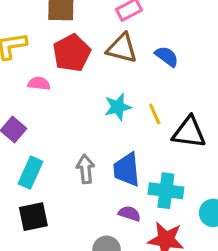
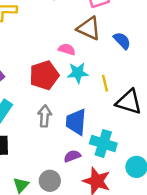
red pentagon: (72, 53) -> (44, 75), moved
pink semicircle: (39, 84) -> (67, 49), moved
purple semicircle: (129, 214) -> (72, 156), turned -49

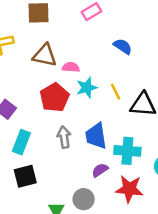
brown triangle: (89, 28) -> (45, 55), moved

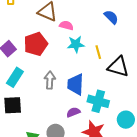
red pentagon: (54, 97) -> (36, 44), moved

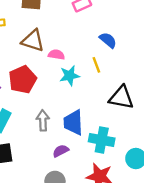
yellow line: (98, 52) -> (96, 65), moved
purple semicircle: (73, 112) -> (61, 151), moved

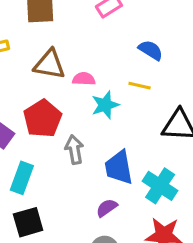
yellow line: (96, 65) -> (140, 86), turned -49
gray arrow: (43, 120) -> (74, 150), moved
cyan cross: (102, 140) -> (160, 186), turned 30

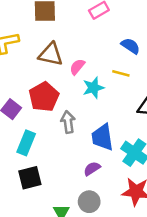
pink semicircle: (84, 79) -> (77, 67), turned -54

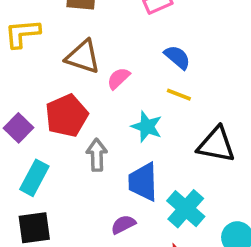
blue semicircle: (131, 46) -> (177, 57), moved
cyan star: (93, 88) -> (147, 127), moved, turned 30

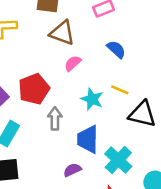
brown triangle: (83, 57) -> (62, 33), moved
yellow line: (179, 95) -> (120, 90), moved

